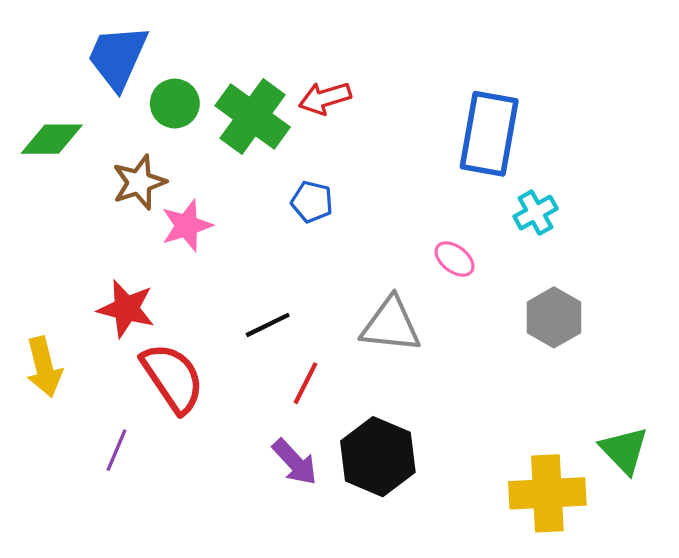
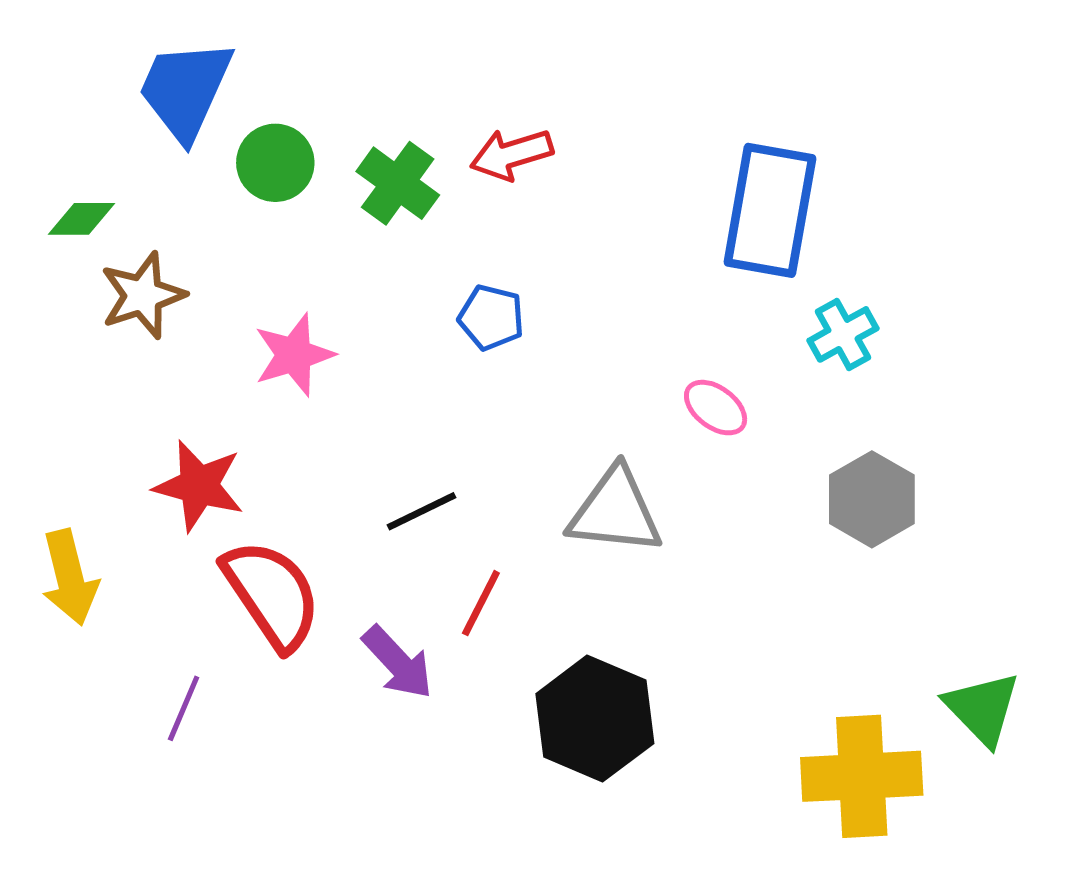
green cross: (253, 116) -> (398, 183), size x0.7
green diamond: (52, 139) -> (82, 219), size x0.7
brown star: (139, 182) -> (143, 295), moved
purple arrow: (295, 462) -> (398, 662), moved

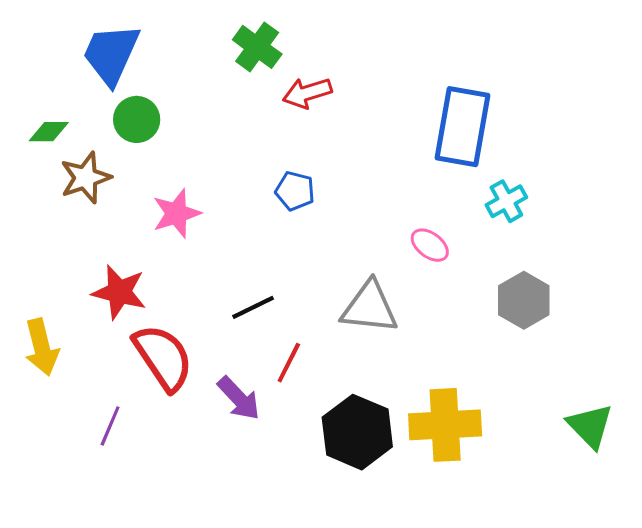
green circle: (275, 163) -> (137, 119), moved
green cross: (398, 183) -> (257, 47), moved
yellow cross: (862, 776) -> (445, 425), moved

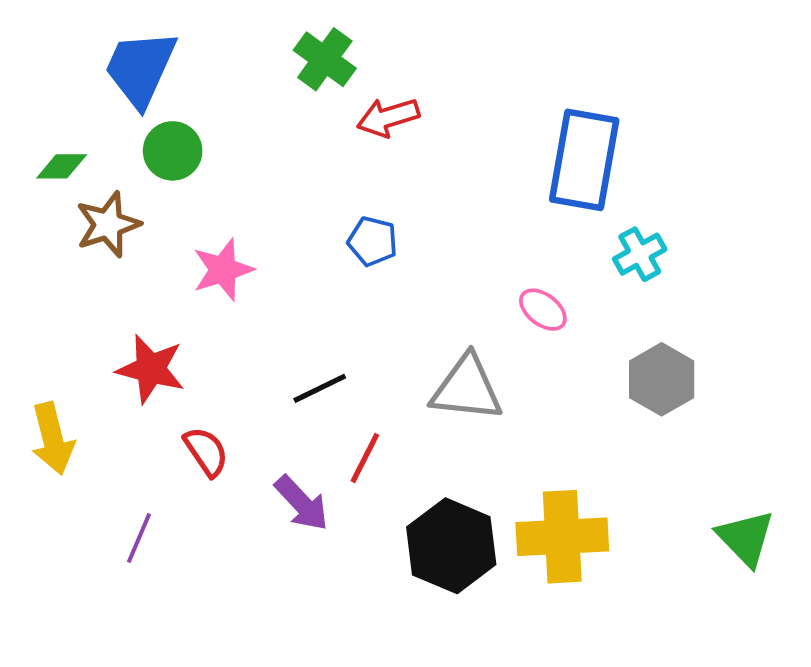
red semicircle: (163, 357) -> (206, 452), size x0.6

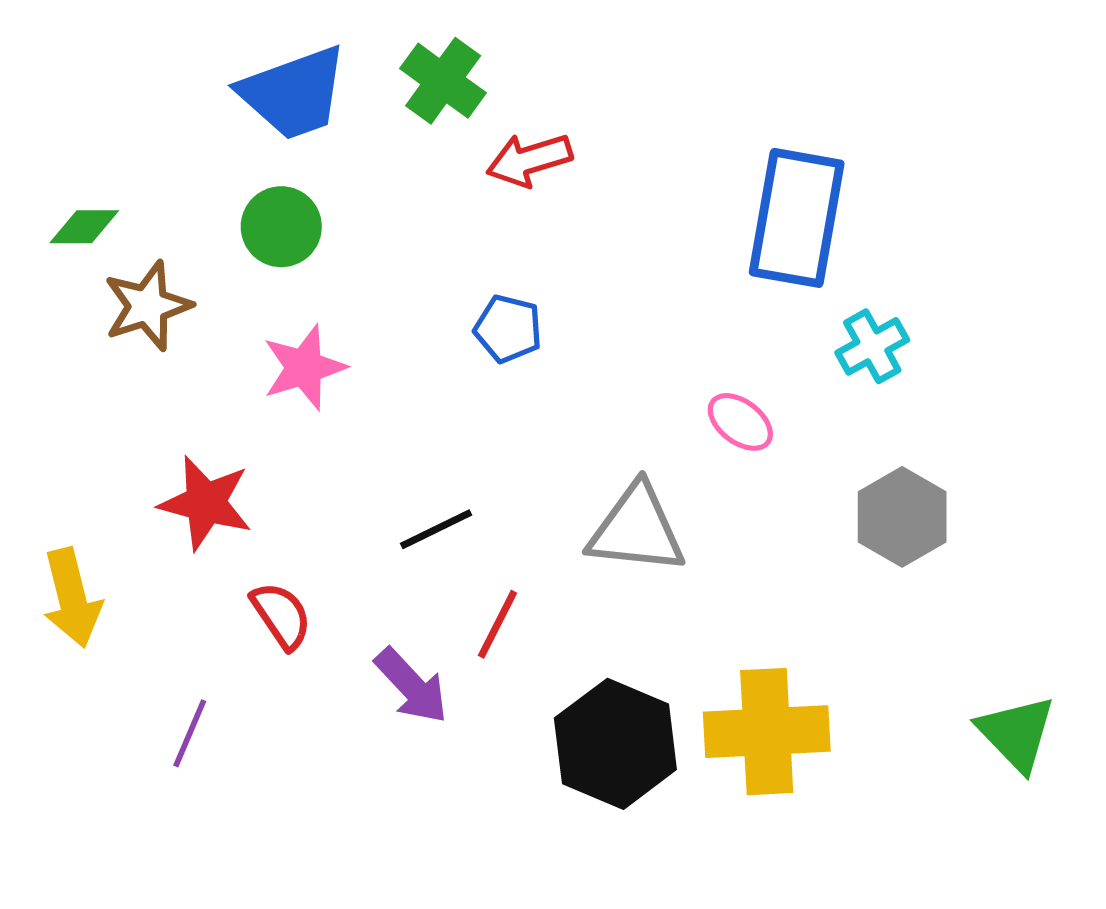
blue trapezoid: (140, 68) -> (294, 93), moved, turned -134
green circle: (173, 151) -> (281, 227), moved

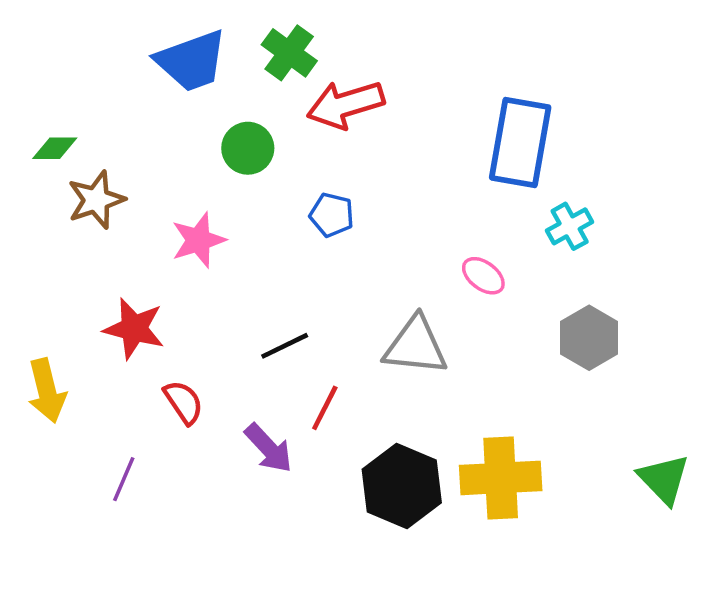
red arrow: (529, 160) -> (345, 105), size x1.4
green circle: (281, 227) -> (248, 148), moved

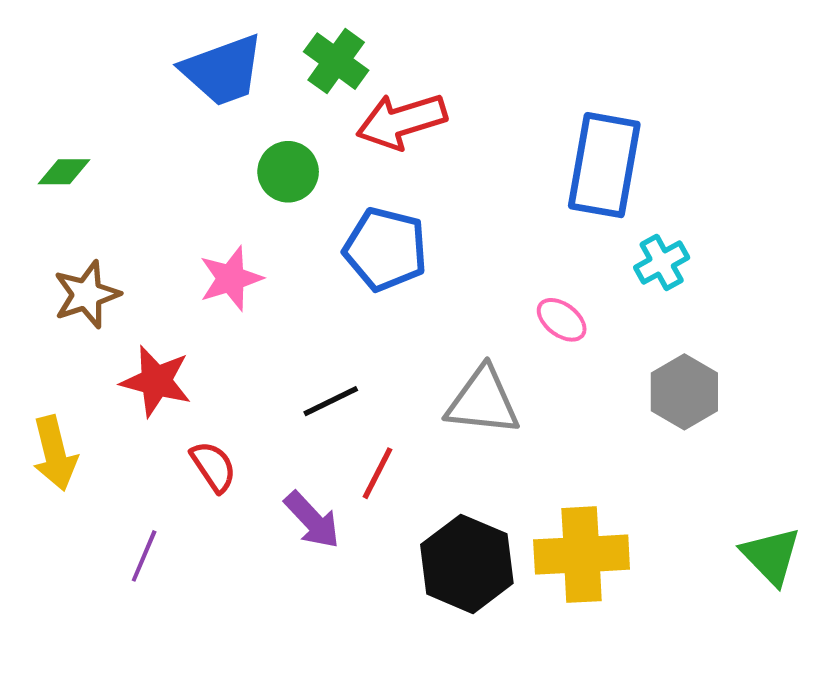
brown star: (96, 200) -> (87, 294), moved
blue pentagon: (332, 215) -> (385, 249), size x1.6

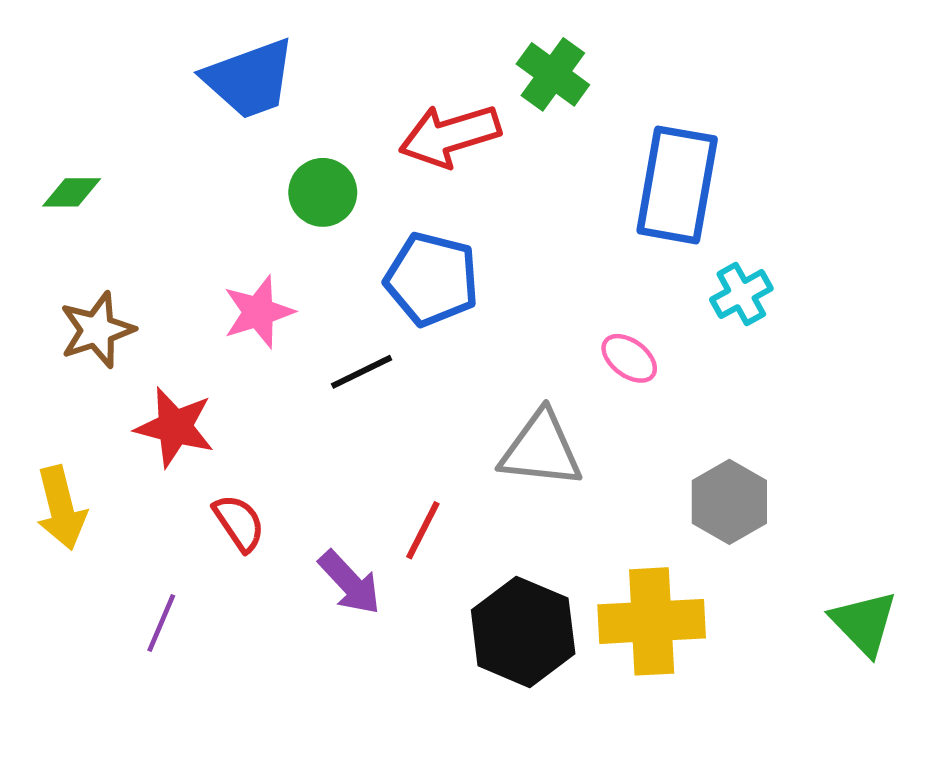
green cross: (336, 61) -> (553, 74), moved
gray hexagon: (684, 392) -> (729, 502), moved
black line: (331, 401) -> (362, 372), moved

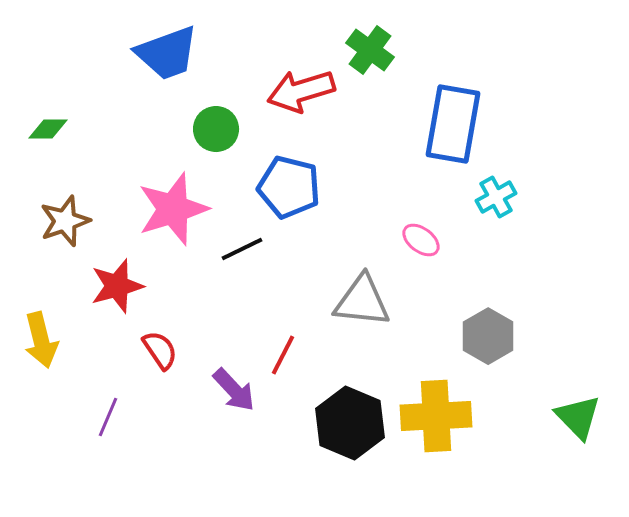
pink star: (258, 312) -> (173, 209), size x1.5
red star: (175, 427) -> (117, 286), turned -30

